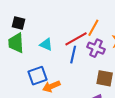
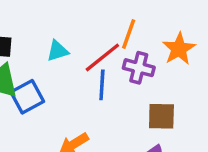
cyan triangle: (46, 44) -> (58, 51), moved, turned -32
blue square: (38, 76) -> (27, 97), moved

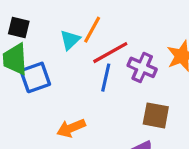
orange line: (129, 34) -> (92, 30), moved
cyan triangle: (58, 51) -> (70, 40), turned -35

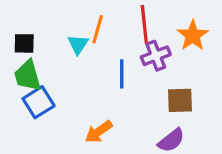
red line: (110, 53) -> (144, 24), moved, turned -54
purple cross: (142, 67) -> (156, 56), turned -32
blue square: (35, 77) -> (39, 102), moved

